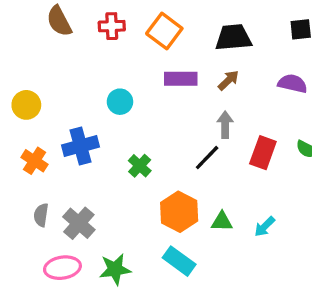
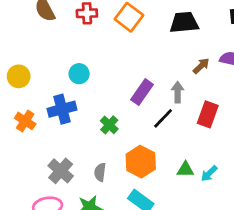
purple rectangle: (181, 79) -> (142, 92), moved, turned -55
brown arrow: (228, 80) -> (201, 66), moved
cyan circle: (120, 102) -> (79, 74), moved
gray semicircle: (41, 215) -> (100, 172), moved
green triangle: (222, 222) -> (185, 170), moved

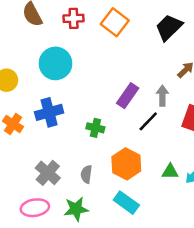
black trapezoid: (184, 22) -> (169, 27), turned -40
cyan circle: (79, 74) -> (55, 63), moved, size x1.6
green cross: (109, 125) -> (95, 128), turned -30

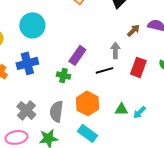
purple rectangle: (128, 96) -> (77, 55), moved
black line: (148, 121) -> (104, 70), turned 30
gray semicircle: (86, 174) -> (56, 111), size x1.5

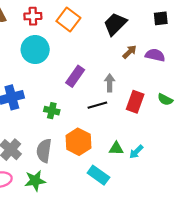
cyan circle: (32, 25) -> (35, 50), moved
brown arrow: (133, 30) -> (130, 52), moved
purple rectangle: (77, 55) -> (75, 76), moved
cyan rectangle: (87, 133) -> (98, 175), moved

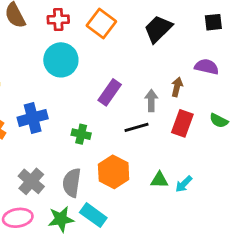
brown arrow: (130, 52) -> (177, 87), moved, turned -32
cyan rectangle: (98, 175) -> (93, 215), moved

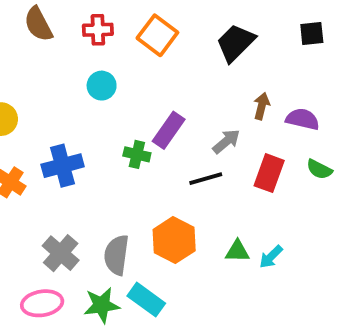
cyan circle: (61, 60) -> (102, 86), size x0.6
purple semicircle: (207, 67) -> (303, 119), moved
brown arrow: (177, 87) -> (262, 106), moved
gray arrow: (151, 100) -> (226, 141), turned 50
green cross: (81, 134) -> (137, 154), moved

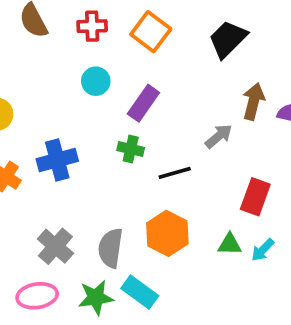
brown arrow: (262, 106) -> (253, 101), size x1.4
purple rectangle: (169, 130) -> (143, 103), moved
red rectangle: (269, 173) -> (255, 197), moved
black line: (206, 179) -> (175, 173), moved

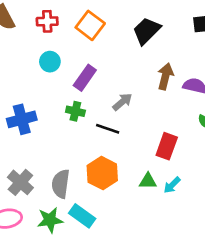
gray arrow: (219, 136) -> (122, 102), moved
black line: (175, 173) -> (108, 129), turned 35

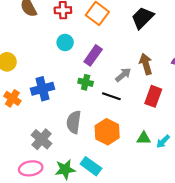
brown arrow: (165, 76) -> (146, 64), moved, turned -30
red rectangle: (167, 146) -> (153, 96), moved
gray semicircle: (61, 184) -> (74, 122), moved

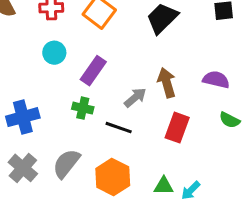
gray semicircle: (74, 122) -> (66, 163), turned 30
gray cross: (41, 139) -> (23, 168), moved

